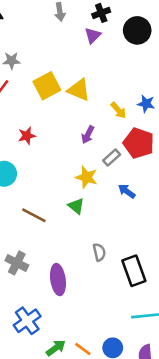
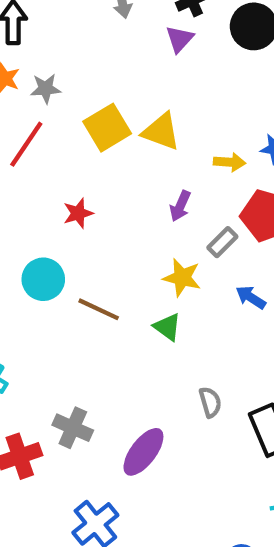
yellow arrow: (118, 110) -> (229, 162), turned -42
brown line: (34, 215) -> (99, 309), moved
purple ellipse: (58, 280) -> (143, 452), turned 48

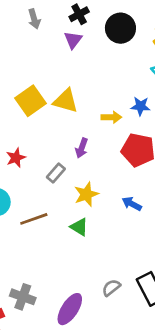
gray rectangle: (222, 242) -> (56, 173), moved
yellow star: (182, 278) -> (86, 194), turned -30
brown line: (99, 309) -> (34, 219), turned -40
gray semicircle: (210, 402) -> (111, 288), moved, turned -108

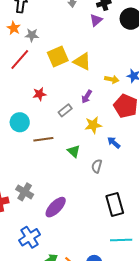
yellow star: (86, 194) -> (93, 125), moved
gray semicircle: (111, 288) -> (97, 166), moved, turned -48

